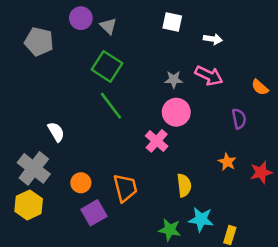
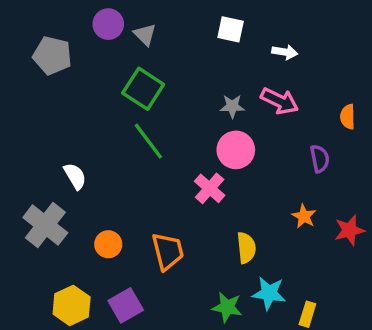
orange semicircle: (260, 87) -> (348, 117), turned 48
yellow hexagon: (29, 205) -> (72, 305), moved
purple square: (94, 213) -> (126, 305), moved

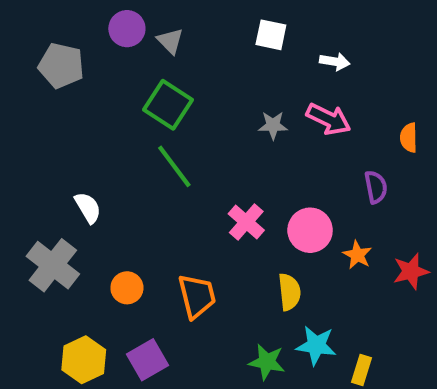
pink circle: (236, 150) -> (310, 230), moved

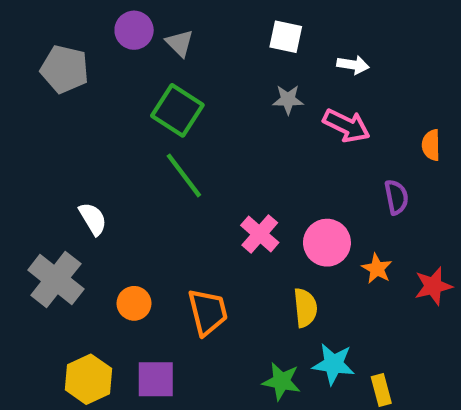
gray star: (273, 125) -> (288, 100), moved
purple square: (148, 360) -> (156, 379), turned 30
yellow rectangle: (361, 370) -> (381, 390), turned -32

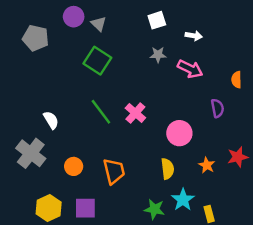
white square: (286, 37) -> (157, 20), turned -30
green line: (184, 175) -> (101, 112), moved
pink cross: (260, 234) -> (135, 113), moved
orange star: (377, 269) -> (207, 165), moved
cyan star: (333, 364) -> (183, 200), turned 30

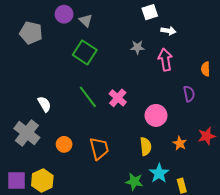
white square: (157, 20) -> (150, 12), moved
pink arrow: (190, 69) -> (165, 60), turned -125
purple square: (85, 208) -> (17, 181), moved

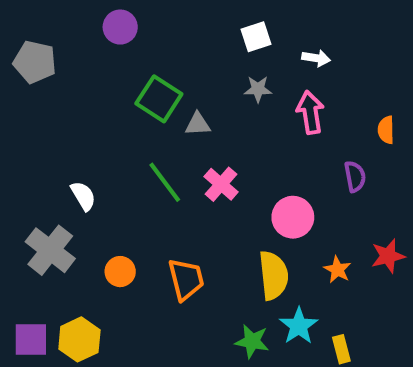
white square: (150, 12) -> (256, 37), moved
gray triangle: (86, 20) -> (198, 124), moved, turned -48
gray pentagon: (31, 33) -> (35, 62), moved
yellow semicircle: (146, 146) -> (273, 275), size x1.4

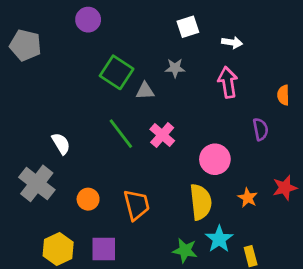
gray star: (258, 89) -> (175, 68), moved
purple square: (31, 339) -> (104, 249), moved

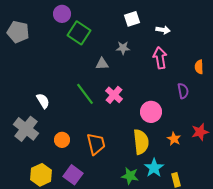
green square: (117, 72) -> (79, 33), moved
purple square: (104, 249) -> (73, 175), turned 36

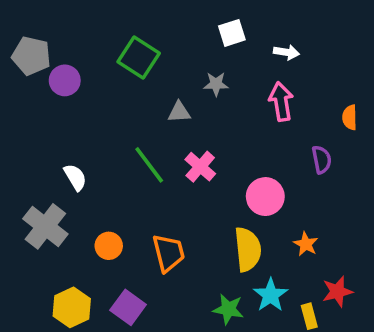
purple circle: (62, 14) -> (65, 80), moved
red star: (200, 132) -> (337, 292), moved

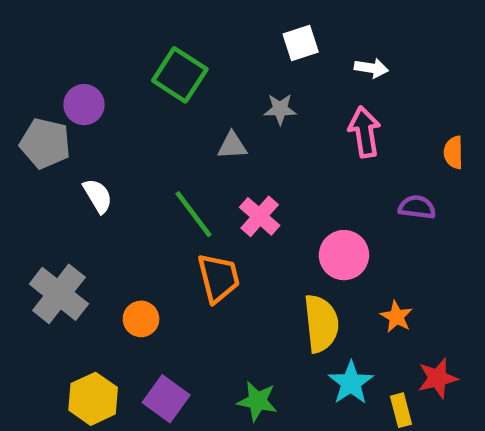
gray pentagon: (31, 56) -> (45, 143), moved
purple semicircle: (322, 160) -> (417, 207), turned -72
white semicircle: (75, 177) -> (98, 196), moved
orange trapezoid: (169, 253) -> (219, 278), moved
green star: (228, 309) -> (257, 401), moved

